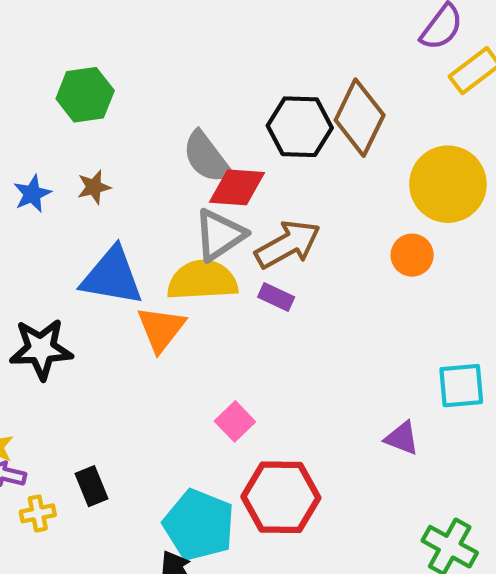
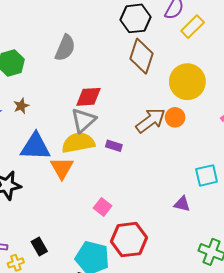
black hexagon: (300, 127) -> (135, 18), moved
gray semicircle: (207, 157) -> (65, 48), moved, turned -112
brown arrow: (288, 244) -> (151, 120), moved

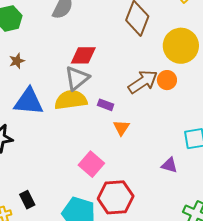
orange triangle: (62, 168) -> (121, 128), moved, size x0.7
pink square: (103, 207) -> (91, 164), size x1.4

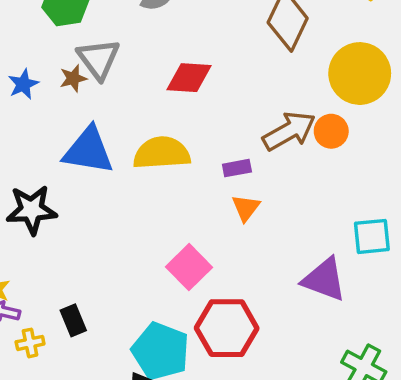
gray triangle: (77, 78) -> (98, 59), moved, turned -32
purple rectangle: (106, 105) -> (237, 168), moved, turned -35
purple triangle: (169, 165) -> (324, 279), size x1.6

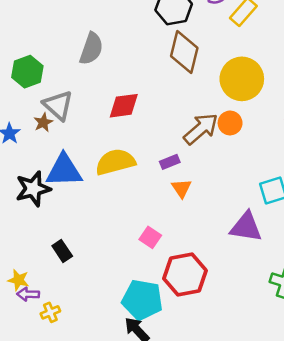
black star: (32, 210) -> (33, 189), moved
pink square: (189, 267) -> (150, 237), size x0.7
black rectangle: (73, 320) -> (62, 251), moved

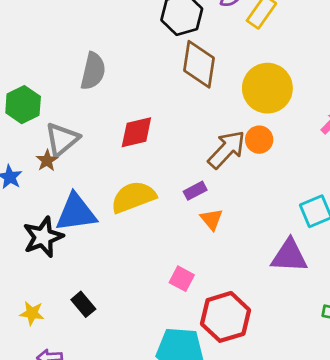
gray triangle: (58, 105) -> (62, 139), turned 44
yellow star: (18, 280) -> (32, 313), moved

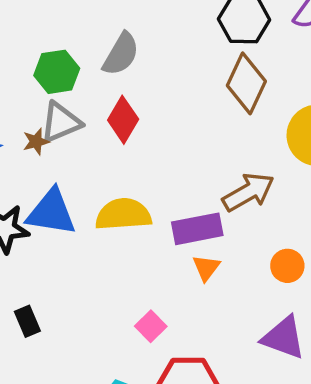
green hexagon: (23, 105) -> (57, 72), moved
red diamond: (136, 132) -> (123, 120), moved, turned -63
orange circle: (259, 140) -> (287, 266), moved
purple rectangle: (195, 191) -> (197, 229), size x1.8

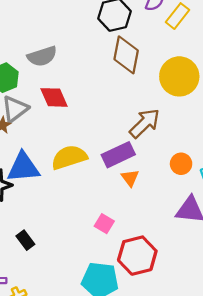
gray semicircle: (121, 54) -> (42, 56), turned 56
red diamond: (123, 120) -> (54, 97), turned -40

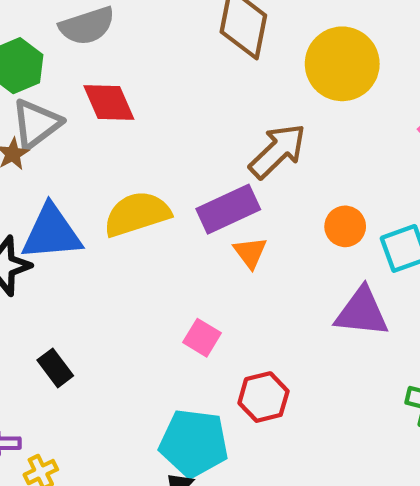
red hexagon: (137, 256) -> (263, 397), size x0.7

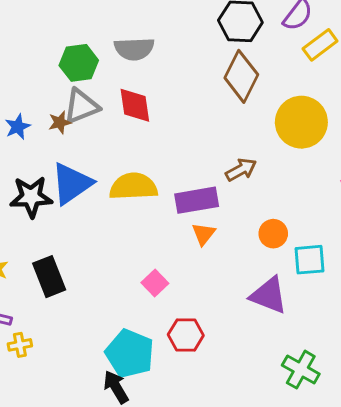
brown arrow: (278, 151) -> (241, 170), size x0.7
blue triangle: (51, 233) -> (72, 183), turned -45
black rectangle: (55, 368) -> (49, 277), size x1.5

